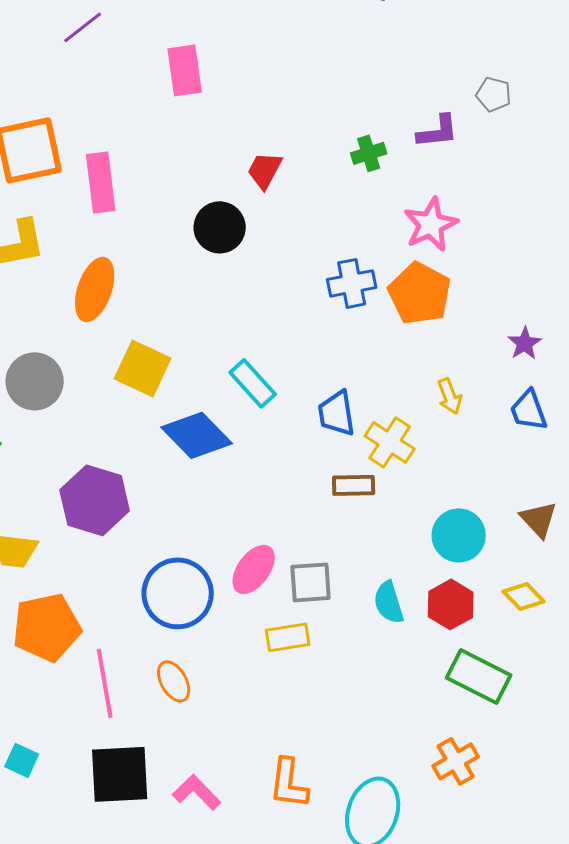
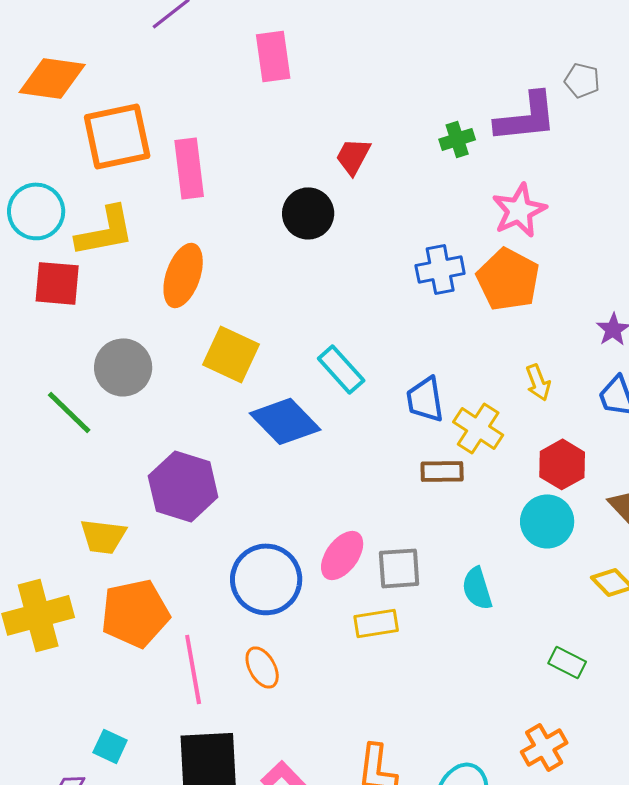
purple L-shape: (438, 131) -> (526, 117), size x1.5
red hexagon: (451, 604) -> (562, 464), moved
green rectangle: (479, 676) -> (567, 662), size x0.6

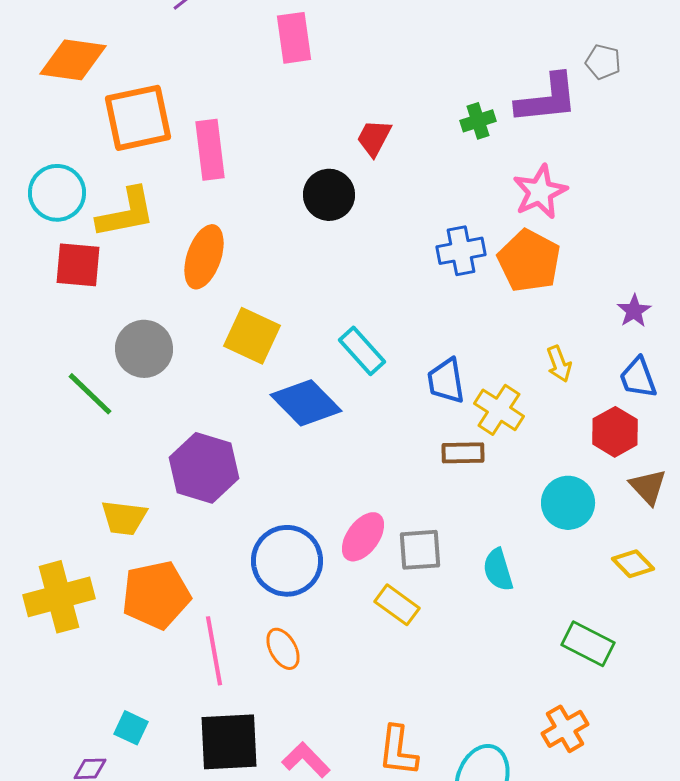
red hexagon: (562, 464) -> (615, 432), moved
yellow rectangle: (376, 623) -> (397, 605), turned 45
green rectangle: (567, 662) -> (588, 644), size x1.4

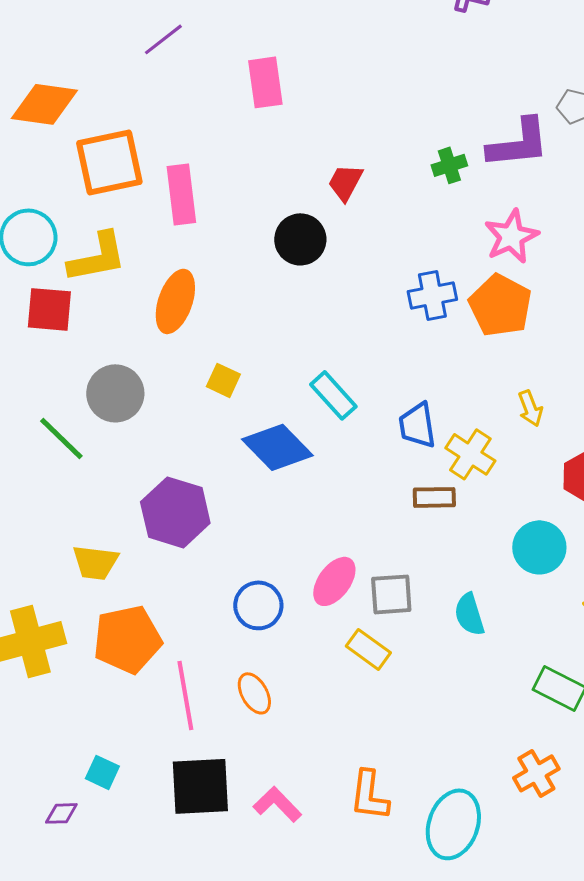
yellow square: (252, 336) -> (223, 380), size x0.6
blue circle: (287, 561) -> (258, 605), size x0.7

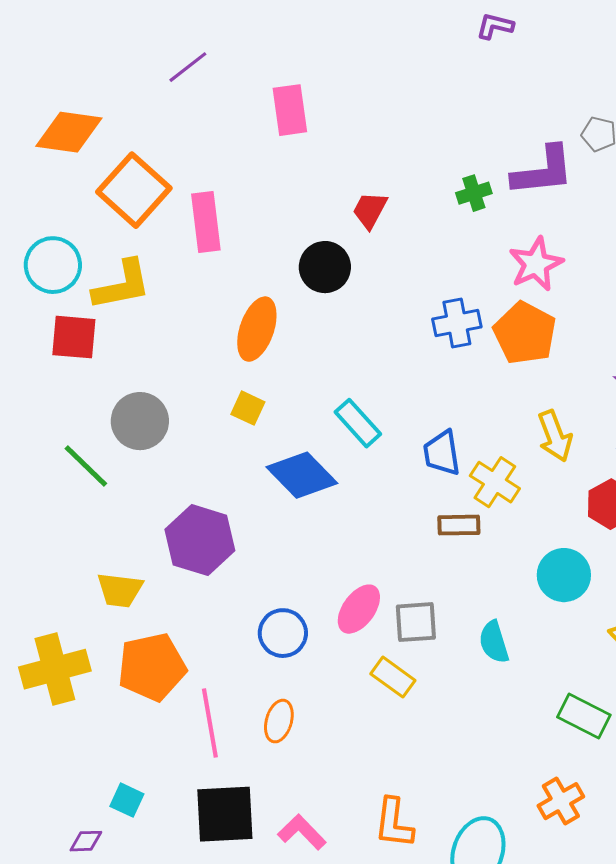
orange square: (109, 162) -> (134, 190), turned -36
orange ellipse: (175, 301) -> (257, 329), moved
yellow arrow: (530, 408) -> (555, 436), size x1.4
orange ellipse: (254, 693) -> (279, 721), turned 45

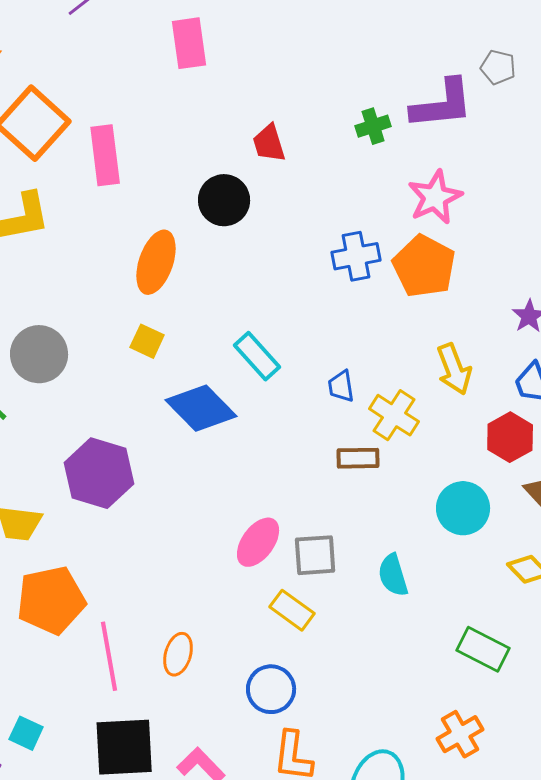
red trapezoid: (370, 210) -> (269, 143), turned -45
blue trapezoid: (442, 453) -> (341, 386), size x0.7
blue circle: (283, 633) -> (271, 689), moved

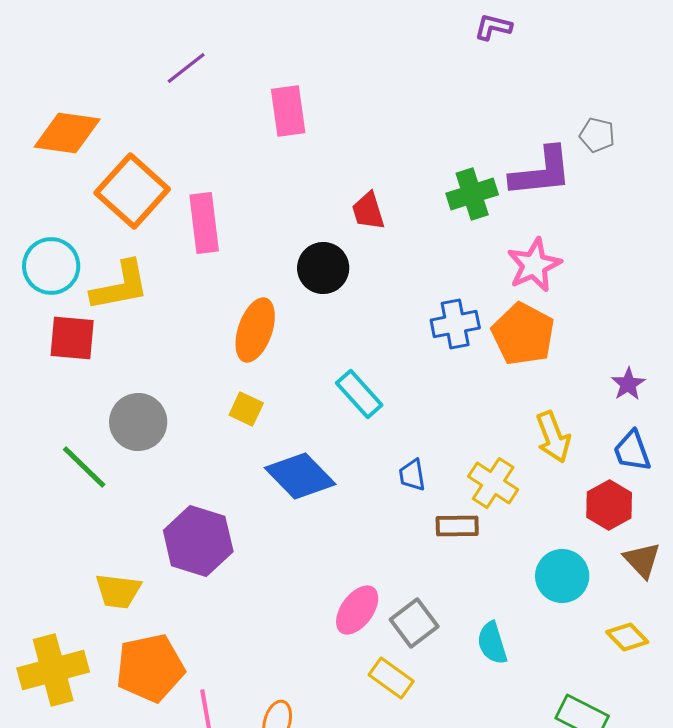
green cross: (373, 126) -> (472, 194), size x1.4
cyan rectangle: (257, 356) -> (359, 394), moved
blue trapezoid: (341, 386) -> (412, 475), moved
gray square: (315, 555) -> (414, 623), turned -33

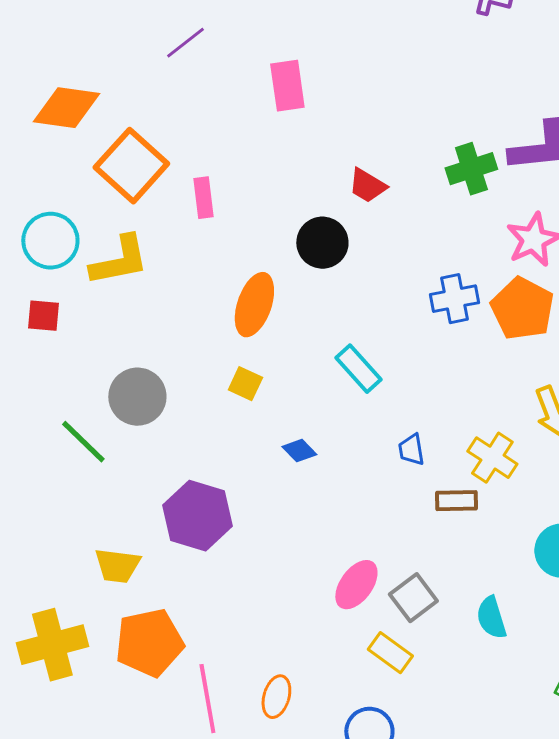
red trapezoid: (368, 211) -> (367, 186), turned -42
pink rectangle: (204, 223) -> (203, 198), size x0.7
red square: (72, 338) -> (43, 316), moved, size x0.7
blue diamond: (300, 476) -> (299, 451), size x0.5

